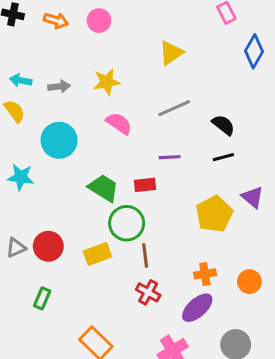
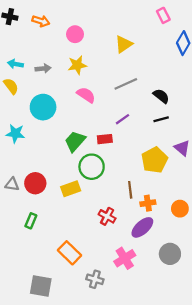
pink circle: (99, 21) -> (75, 34), moved
purple line: (170, 157) -> (122, 119), turned -32
green trapezoid: (104, 188) -> (75, 141), turned -80
gray triangle: (16, 248) -> (12, 184), turned 32
brown line: (145, 255) -> (130, 190), moved

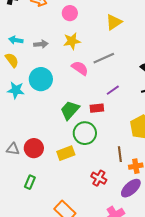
gray line: (126, 84) -> (104, 58), moved
cyan star: (15, 134) -> (16, 90), moved

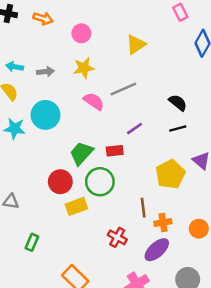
red circle: (34, 148) -> (60, 182), moved

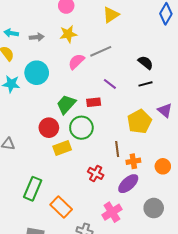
pink semicircle: (94, 101) -> (76, 62), turned -78
purple line: (135, 129) -> (110, 84), turned 72
green rectangle: (32, 242) -> (33, 189), moved, size x1.6

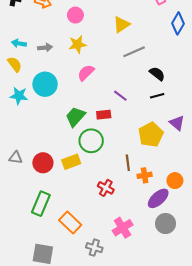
gray line: (101, 51) -> (134, 52), moved
red circle: (49, 128) -> (43, 163), moved
purple ellipse: (128, 184) -> (158, 198), moved

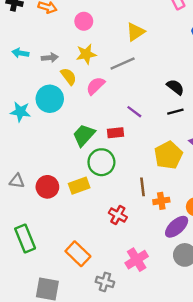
gray line: (134, 52) -> (123, 64), moved
yellow semicircle: (15, 64) -> (69, 76), moved
green rectangle: (41, 204) -> (25, 238), moved, turned -45

